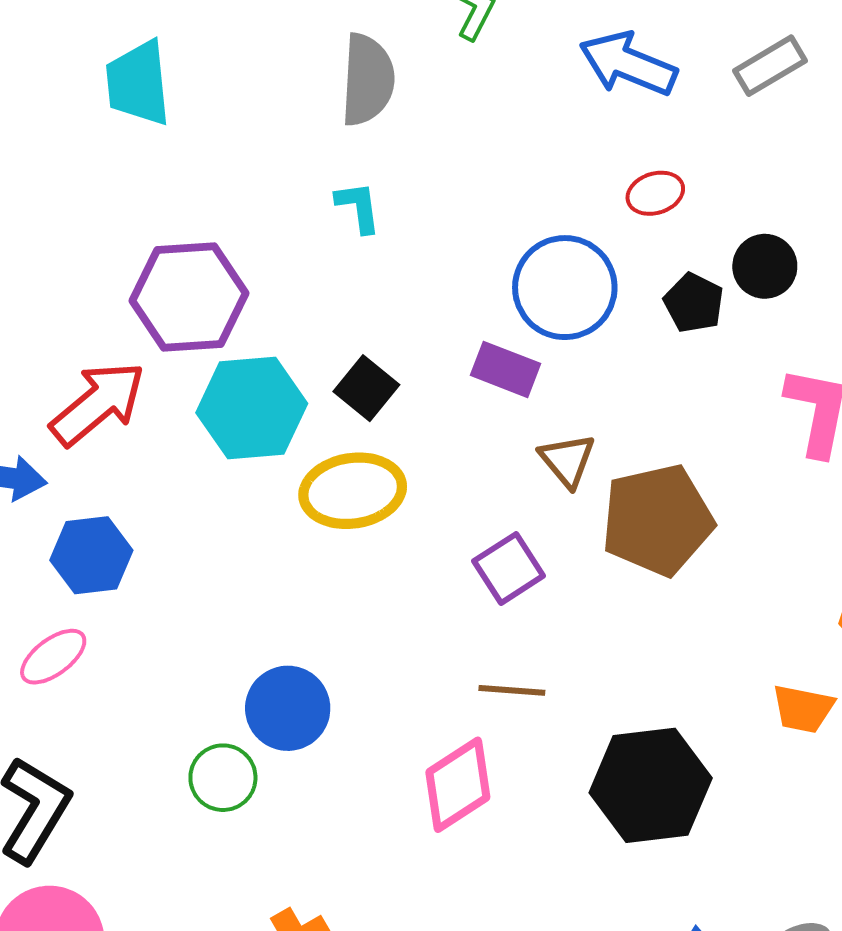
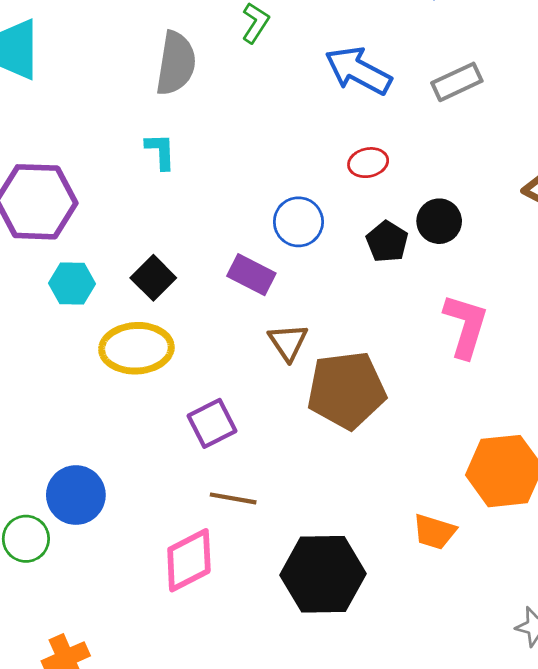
blue circle: (565, 288) -> (298, 222), size x0.7
cyan hexagon: (252, 408) -> (72, 284), size x0.6
purple square: (509, 568) -> (212, 423), moved

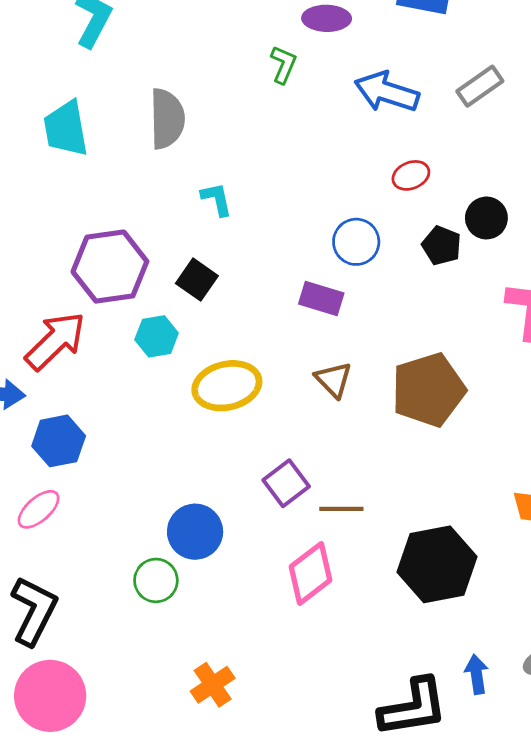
gray semicircle: (176, 63) -> (167, 119), moved
black square: (153, 278) -> (197, 280), moved
brown triangle: (288, 342) -> (333, 380), moved
purple square: (212, 423) -> (286, 483), moved

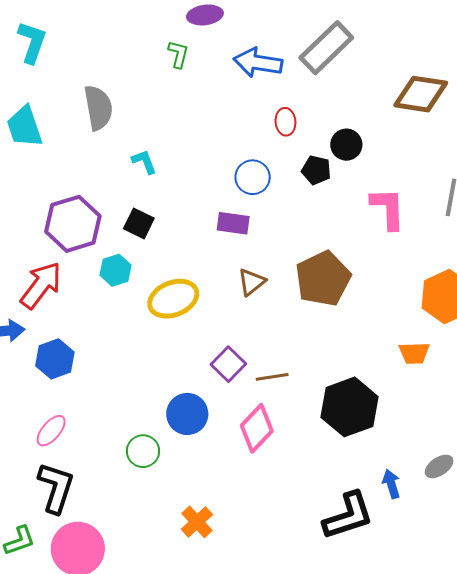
gray rectangle: (480, 86) -> (326, 48), size x1.6
red ellipse: (411, 175) -> (285, 122), turned -64
brown triangle: (333, 380) -> (252, 282), turned 44
pink ellipse: (39, 509) -> (51, 431), moved
blue circle: (195, 532) -> (187, 414), moved

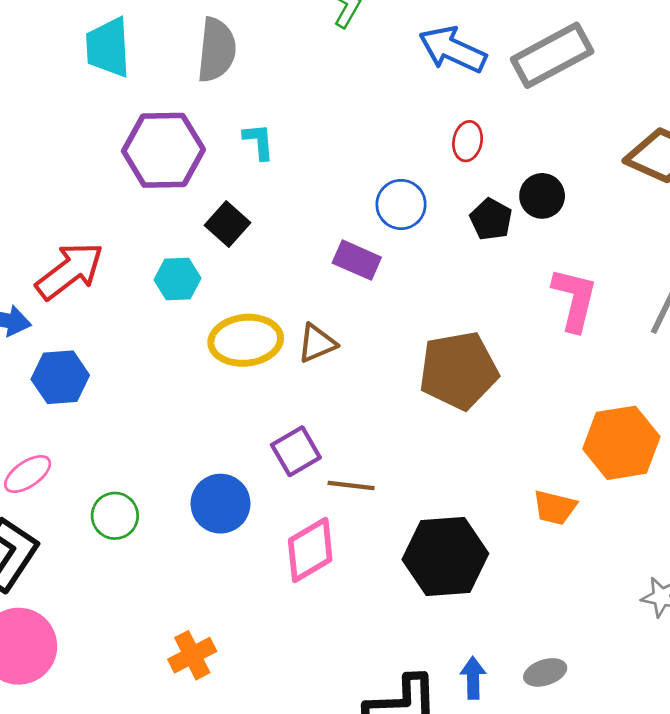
purple hexagon: (73, 224) -> (163, 150), moved
brown triangle: (252, 282) -> (317, 343), moved
green circle: (143, 451) -> (115, 516), moved

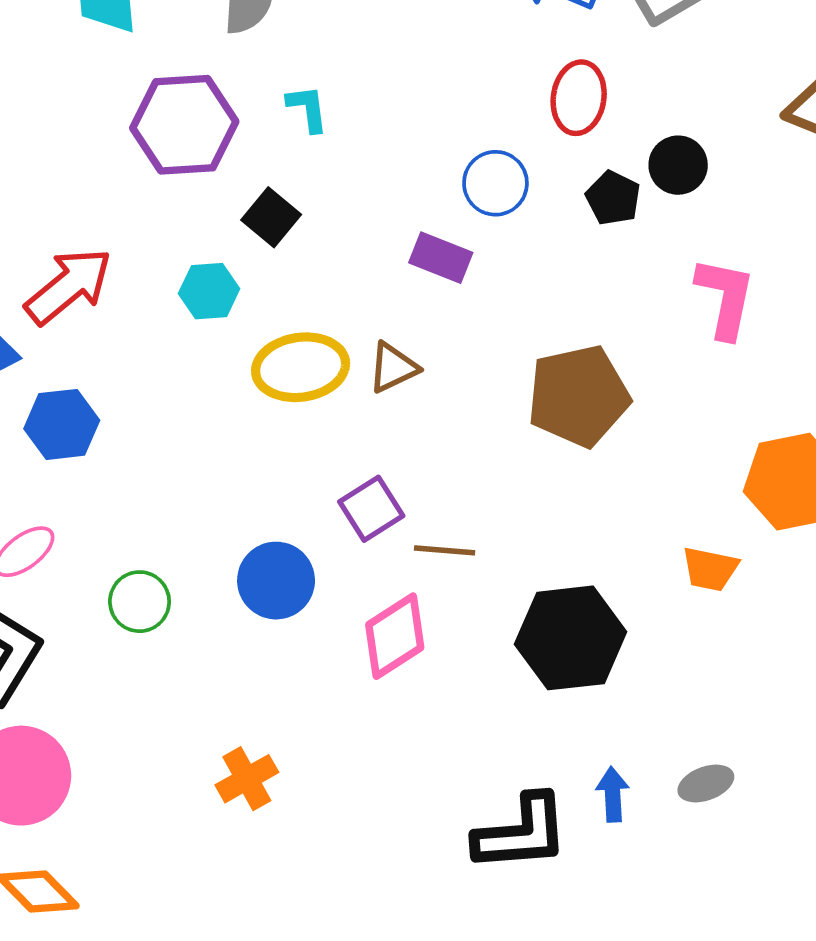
red ellipse: (468, 141) -> (579, 98), size x1.4

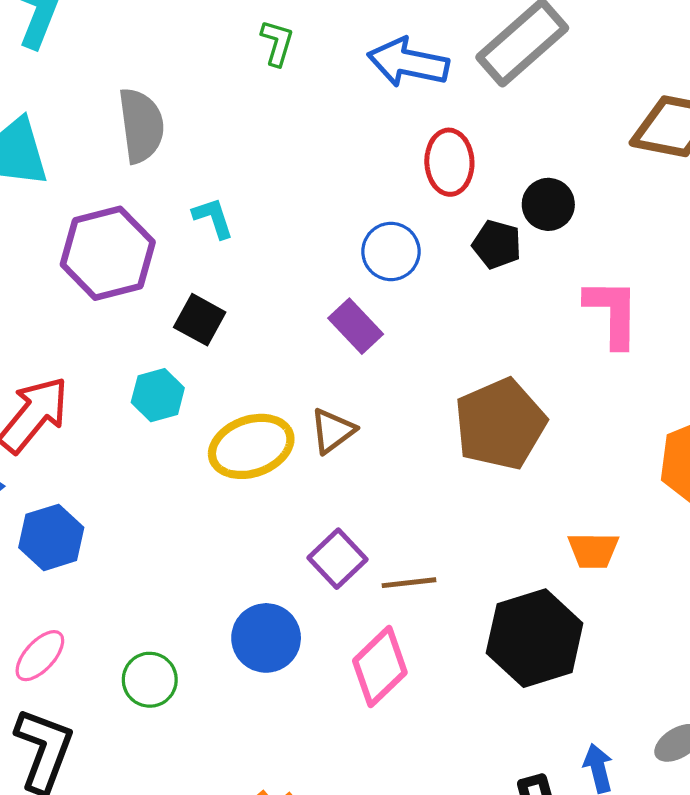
purple rectangle: (441, 258) -> (356, 326), turned 36
orange trapezoid: (710, 569) -> (593, 550), moved

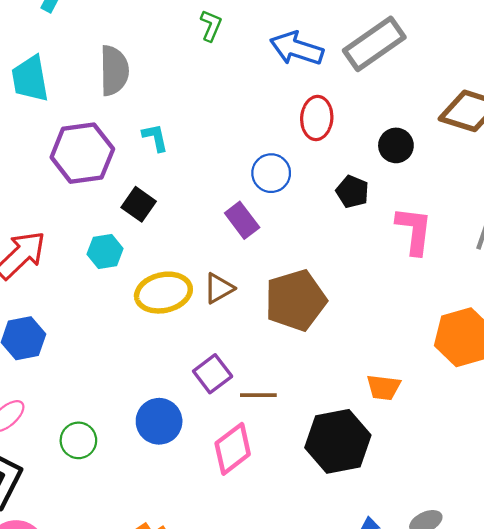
black circle: (548, 204) -> (396, 145), moved
black pentagon: (497, 244) -> (352, 192), moved
brown pentagon: (500, 424) -> (296, 300), moved

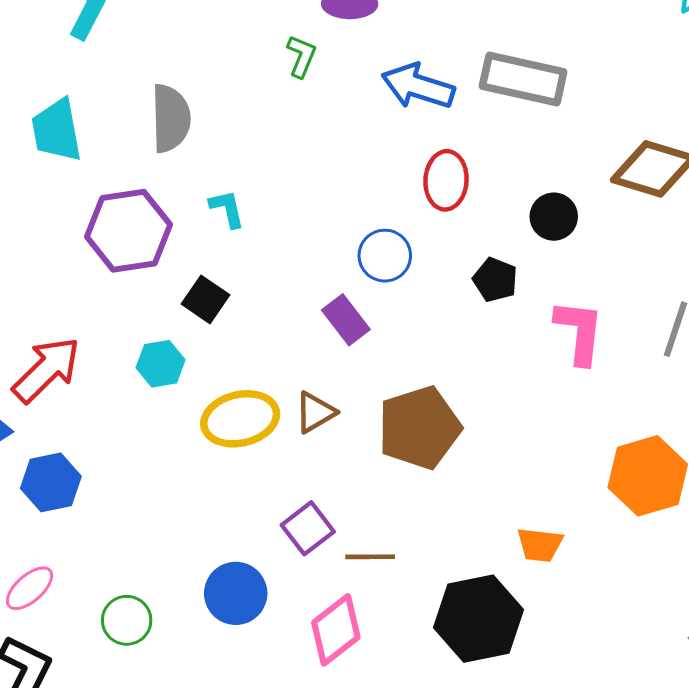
gray rectangle: (374, 44) -> (523, 79), turned 48

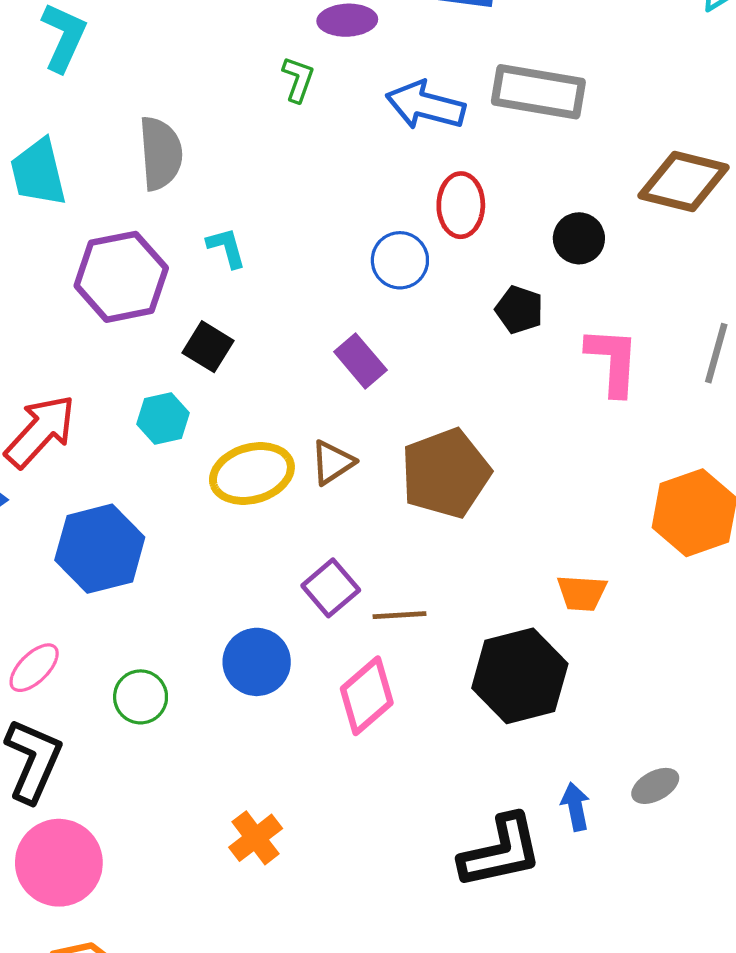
blue circle: (385, 256) -> (400, 260), moved
blue hexagon: (51, 482) -> (100, 549), moved, size x1.4

